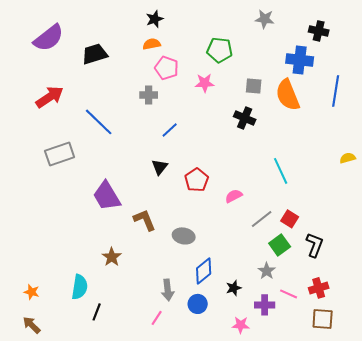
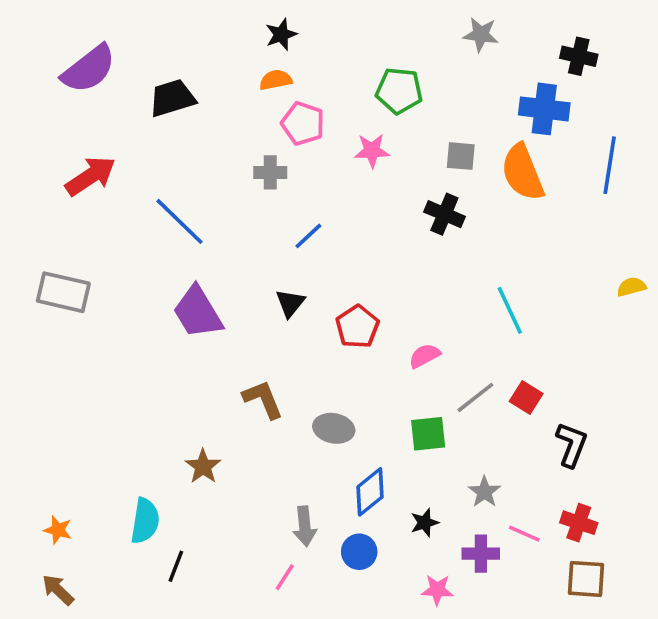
gray rectangle: (60, 154) -> (63, 292), moved, turned 32
purple trapezoid: (107, 196) -> (198, 312), moved
green square: (280, 245) -> (428, 434), moved, turned 30
red cross: (319, 288) -> (579, 523), turned 36

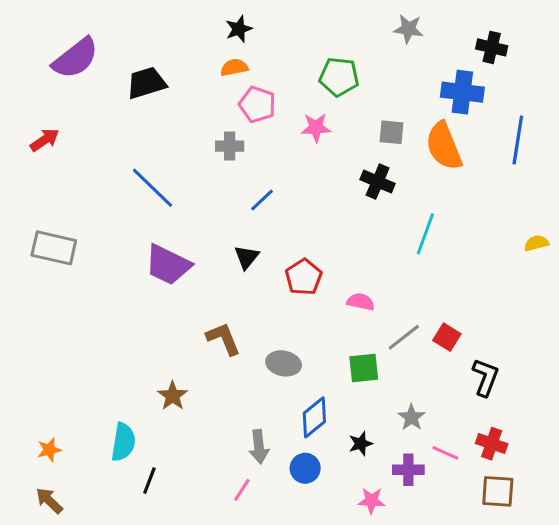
red arrow: (91, 176) -> (45, 140), moved, size x0.7
cyan line: (510, 310) -> (425, 234), moved, turned 45
purple trapezoid: (198, 312) -> (168, 265), turned -33
pink semicircle: (425, 356) -> (361, 302), turned 40
orange star: (58, 530) -> (49, 450), turned -30

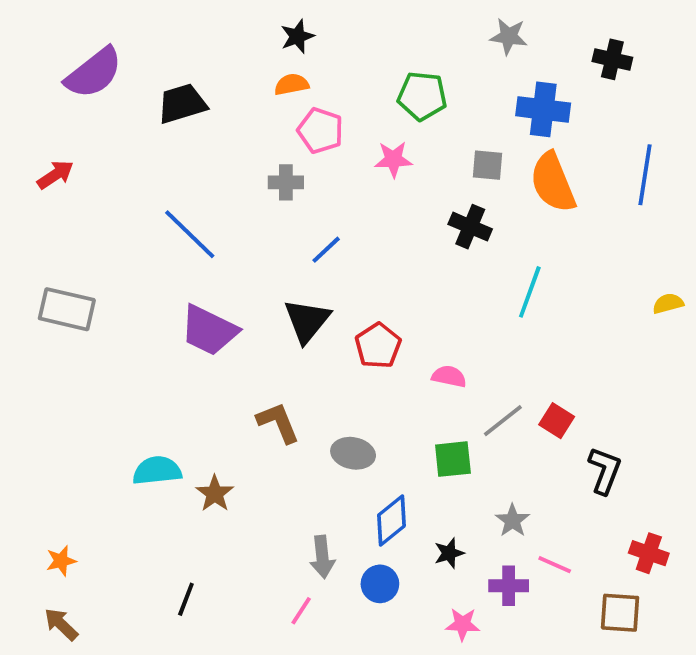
blue cross: (462, 92) -> (543, 109), moved
black triangle: (247, 257) -> (307, 321), size x1.5
cyan semicircle: (123, 442) -> (157, 471), moved, turned -105
red cross: (492, 444) -> (649, 553), moved

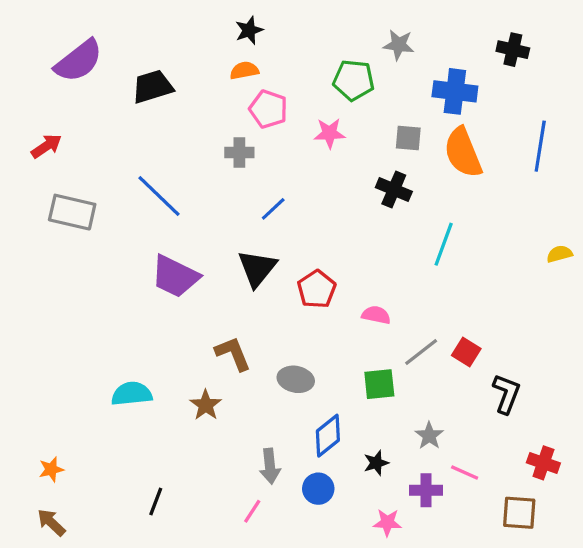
gray star: (509, 36) -> (399, 45), moved
gray rectangle: (67, 309) -> (72, 212), moved
brown star: (215, 494) -> (206, 405), moved

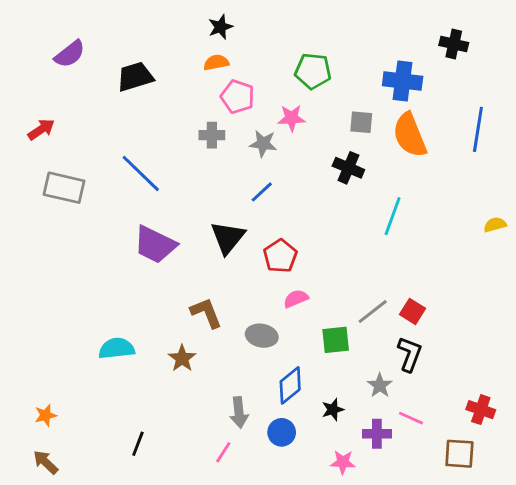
gray star: (399, 45) -> (263, 144), moved
purple semicircle: (79, 61) -> (70, 54), size x0.7
blue line: (273, 209) -> (262, 192), moved
pink semicircle: (376, 315) -> (296, 299), moved, turned -35
black L-shape: (506, 394) -> (410, 354), moved

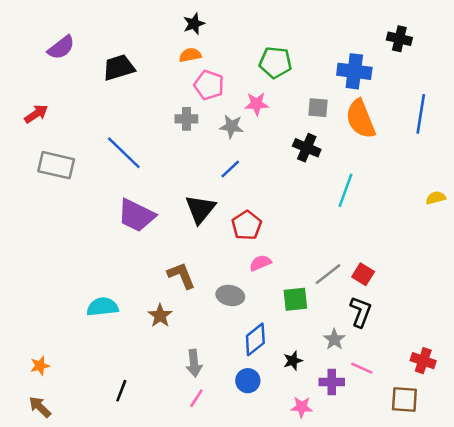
gray arrow: (239, 412) -> (194, 363), moved

